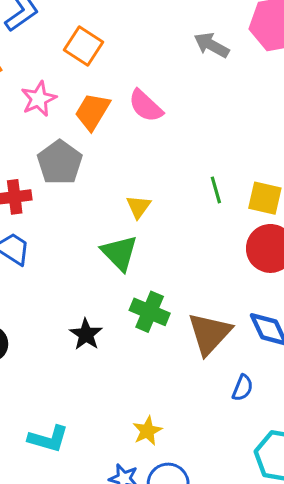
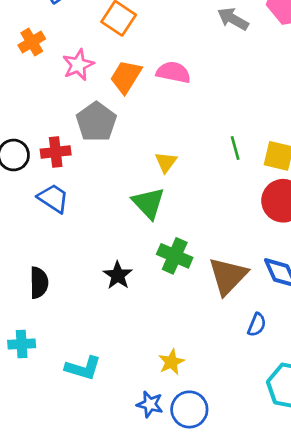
pink semicircle: (146, 106) -> (173, 72), turned 148

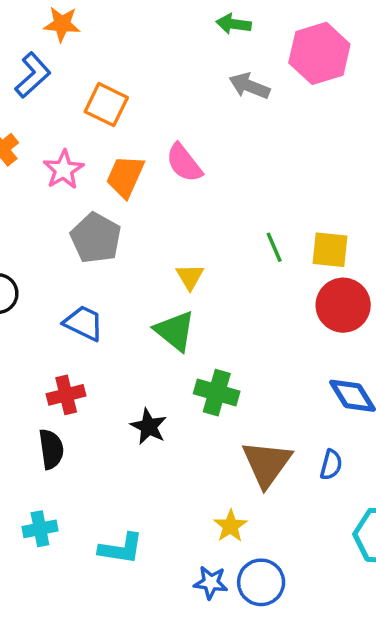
pink semicircle: (173, 72) -> (184, 163), turned -132
red cross: (56, 152) -> (66, 395), moved
blue trapezoid: (53, 198) -> (84, 323), moved
brown triangle: (228, 276) -> (267, 464), moved

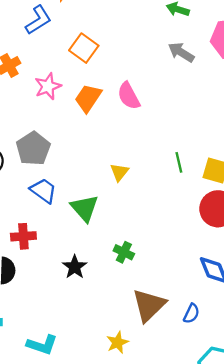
gray pentagon: (96, 238) -> (33, 149), moved
green triangle: (175, 331) -> (85, 208), moved
green cross: (217, 393) -> (124, 252), size x0.7

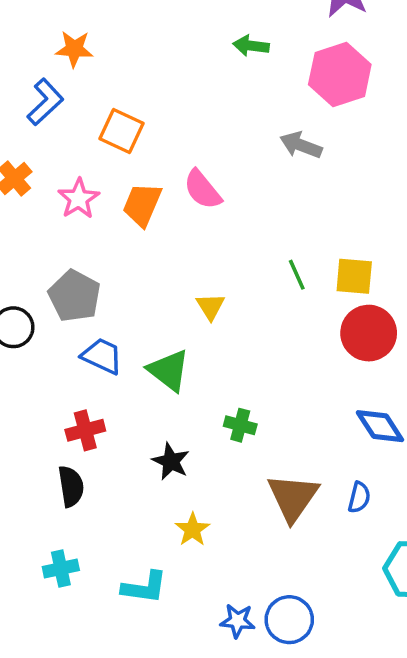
gray arrow: (181, 52) -> (301, 145), moved
yellow star: (117, 342) -> (192, 530), moved

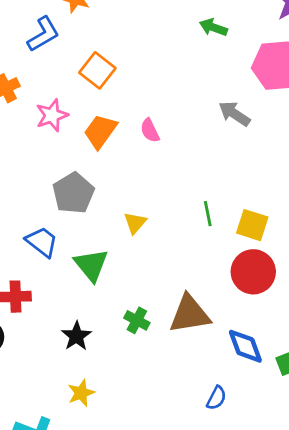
pink semicircle: (202, 190) -> (150, 130), size x0.7
gray pentagon: (74, 296) -> (73, 193), moved
brown triangle: (293, 497) -> (190, 314), moved, turned 33

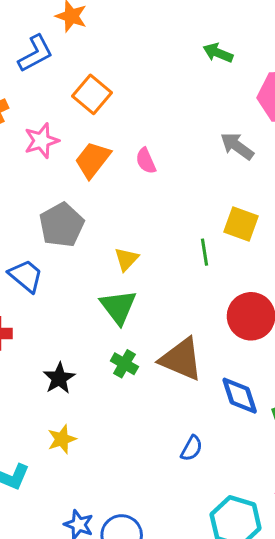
yellow square: (252, 225) -> (241, 224), moved
green triangle: (91, 265) -> (118, 307), moved
brown triangle: (190, 314) -> (181, 359), turned 30
blue semicircle: (216, 398) -> (192, 448), moved

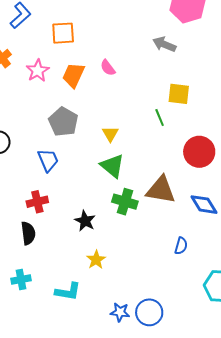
orange square: (92, 94) -> (63, 33), turned -30
blue trapezoid: (26, 276) -> (48, 160), turned 40
green cross: (124, 364) -> (125, 202), size x1.4

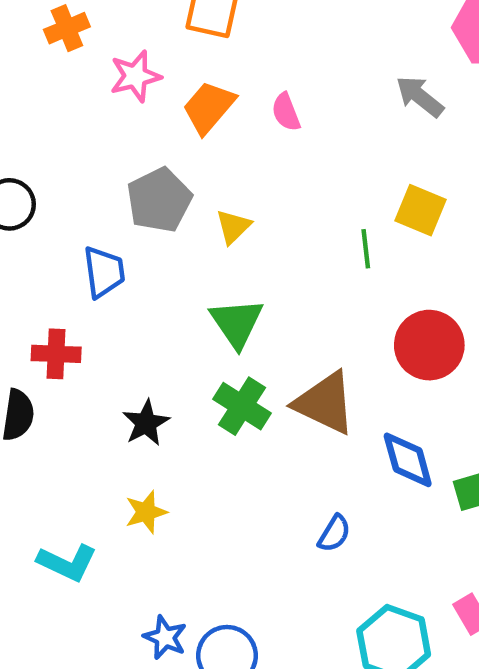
yellow triangle: (110, 134) -> (233, 227), moved

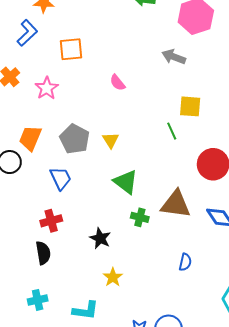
orange trapezoid: (209, 107) -> (30, 138), moved
green cross: (242, 406) -> (140, 217), size x0.7
blue semicircle: (334, 534) -> (185, 262), moved

